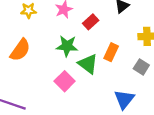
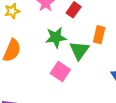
green triangle: (88, 64) -> (79, 50), turned 40

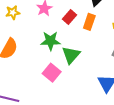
orange rectangle: (99, 35) -> (89, 22), moved

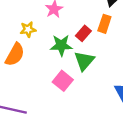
yellow star: (13, 13) -> (28, 29), moved
red rectangle: (69, 17) -> (83, 33), moved

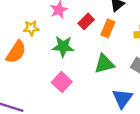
red rectangle: (83, 33) -> (86, 21), moved
green triangle: (84, 61) -> (104, 64), moved, turned 30

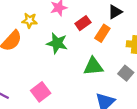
pink square: (62, 82) -> (41, 92), moved

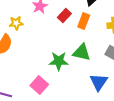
green star: (57, 43) -> (59, 61), moved
green triangle: (93, 66) -> (82, 52), turned 30

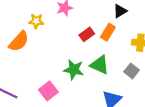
red rectangle: (64, 16) -> (87, 34), moved

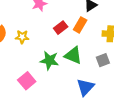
yellow star: (36, 21) -> (22, 37), moved
gray square: (132, 71) -> (103, 60), turned 32

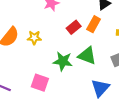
pink square: (27, 81) -> (40, 83), turned -30

